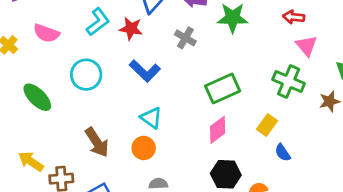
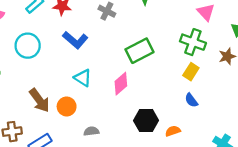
yellow rectangle: (267, 125) -> (191, 72), moved
pink diamond: (218, 130) -> (121, 84), moved
orange circle: (144, 148) -> (67, 106), moved

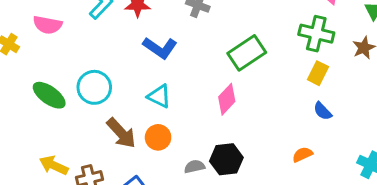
cyan circle: (28, 46) -> (94, 87), moved
cyan triangle: (83, 78) -> (159, 96), moved
black hexagon: (146, 120) -> (226, 159), moved

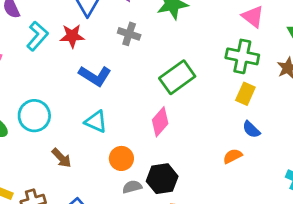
brown arrow: (121, 133) -> (61, 158), size x0.7
orange circle: (158, 137) -> (121, 158), moved
orange semicircle: (302, 155) -> (233, 156), moved

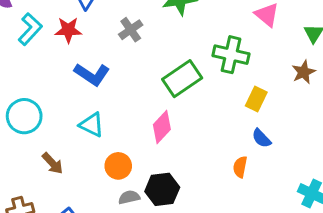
gray cross: (129, 34) -> (131, 30), turned 35
green cross: (242, 56) -> (231, 55), moved
orange semicircle: (233, 156) -> (240, 167), turned -54

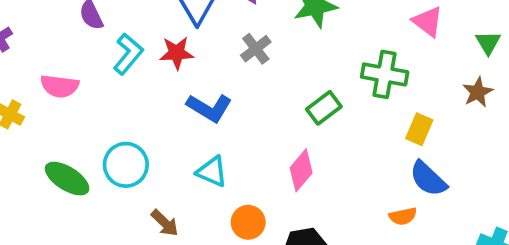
green rectangle: (182, 79) -> (324, 108), size x0.7
blue semicircle: (261, 138) -> (428, 179), size x1.5
orange semicircle: (240, 167) -> (403, 216), turned -110

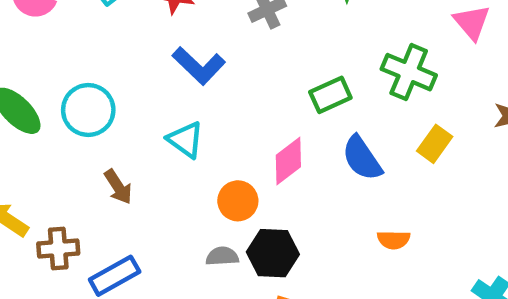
blue semicircle: (428, 179) -> (362, 158), moved
orange circle: (248, 222) -> (238, 201), moved

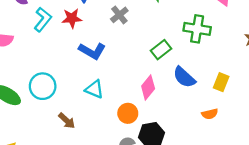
yellow rectangle: (435, 144) -> (221, 82), moved

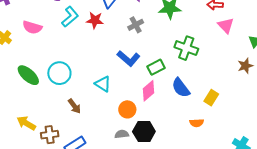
green cross: (197, 29) -> (186, 48), moved
green rectangle: (161, 50) -> (156, 67), moved
blue L-shape: (92, 51) -> (129, 58), moved

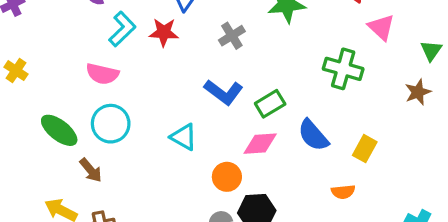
pink semicircle: (32, 27) -> (102, 74), moved
green cross: (186, 48) -> (343, 69), moved
pink diamond: (149, 91) -> (260, 144), turned 40
brown arrow: (74, 106) -> (91, 170), moved

